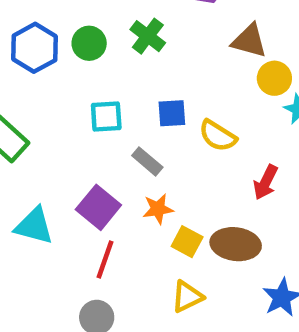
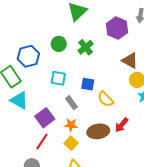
blue hexagon: (34, 48) -> (28, 56), moved
cyan triangle: (34, 226) -> (19, 100), moved
yellow square: (187, 242) -> (71, 143), moved
brown ellipse: (236, 244) -> (98, 131), moved, turned -30

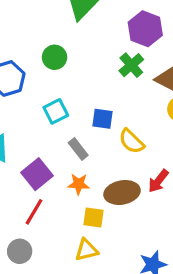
green cross: (86, 47) -> (131, 65), moved
cyan square: (58, 78) -> (56, 111), turned -35
yellow square: (71, 143) -> (94, 218), moved, turned -32

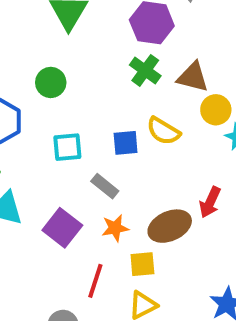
cyan square: (56, 111) -> (67, 147), turned 35
yellow semicircle: (131, 141) -> (163, 131), moved
red line: (34, 212) -> (95, 281), moved

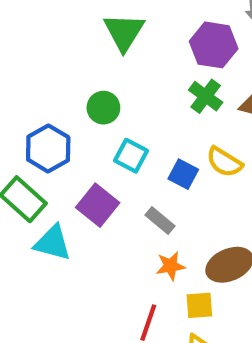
blue square: (126, 143) -> (183, 174), turned 32
cyan square: (67, 147) -> (131, 156), moved, turned 32
purple square: (62, 228) -> (98, 205), moved

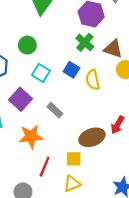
yellow semicircle: (224, 162) -> (93, 80), turned 42
blue square: (183, 174) -> (71, 70), moved
orange star: (171, 266) -> (31, 137), moved, size x1.5

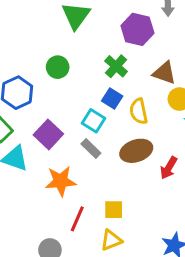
green cross: (85, 42) -> (116, 66), moved
cyan square: (41, 73) -> (93, 121), moved
brown ellipse: (92, 137) -> (136, 151), moved

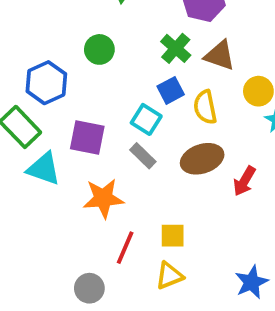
brown triangle: (164, 73) -> (220, 55), moved
blue square: (112, 99) -> (171, 90), turned 30
purple square: (48, 134) -> (87, 137), turned -32

